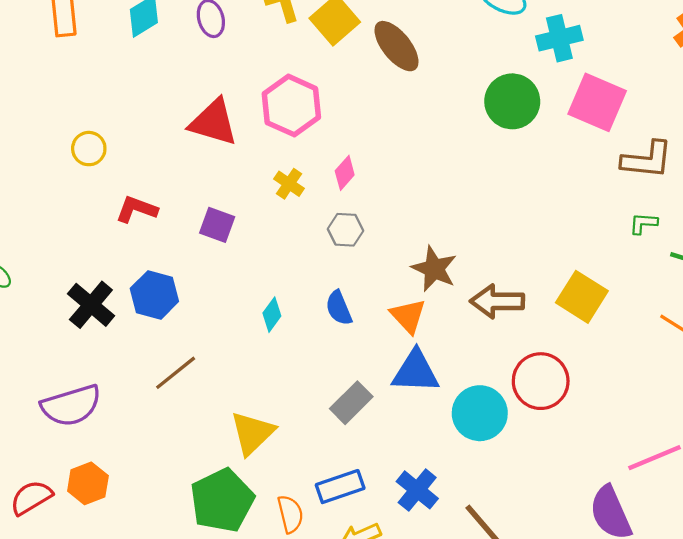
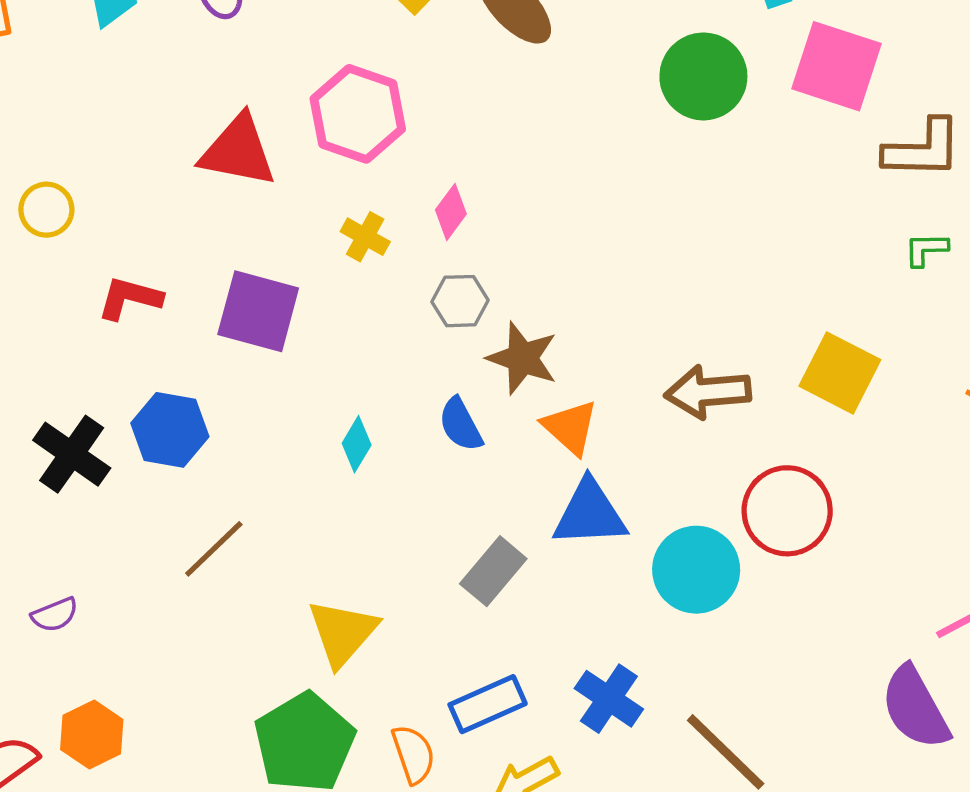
purple square: (217, 225) -> (258, 311), size x1.5
brown star: (434, 269) -> (522, 358), moved
purple semicircle: (71, 405) -> (55, 615), size x0.5

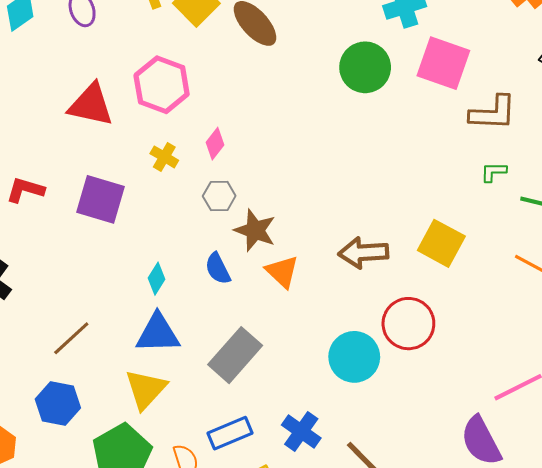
blue hexagon: (170, 430) -> (58, 403), moved
blue triangle: (590, 514) -> (158, 333), moved
gray rectangle: (493, 571) -> (235, 355), size x1.4

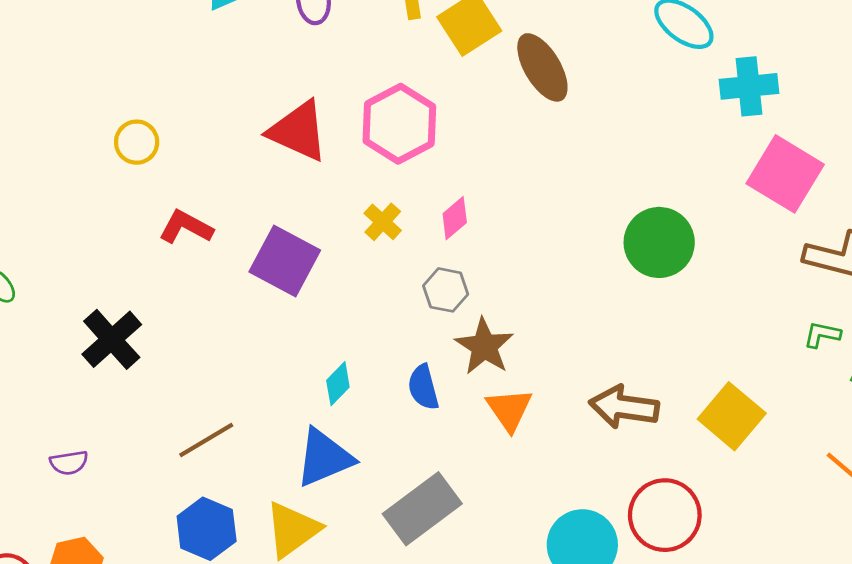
green circle: (365, 67) -> (659, 242), moved
blue triangle: (158, 333) -> (324, 458), turned -33
blue hexagon: (58, 403) -> (207, 529), moved

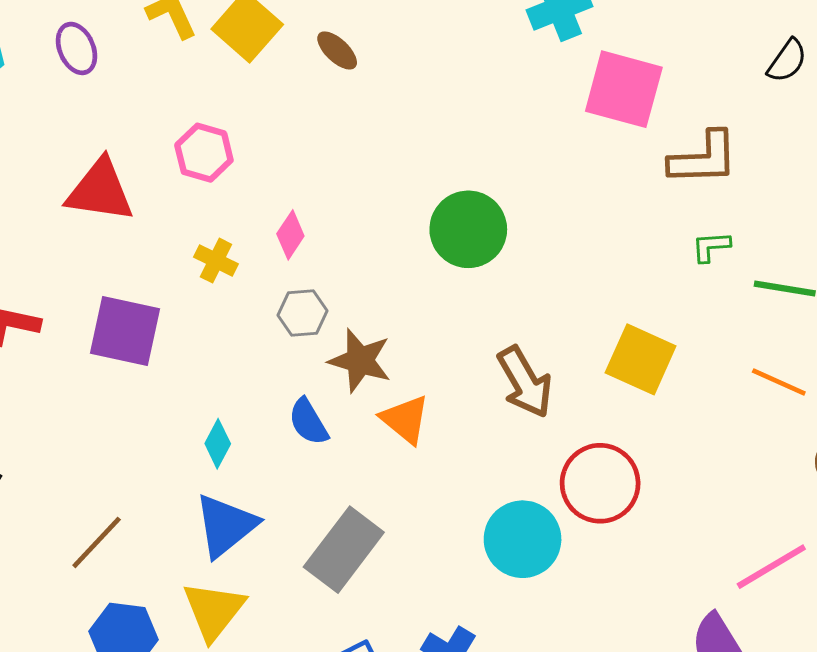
brown ellipse: (542, 67) -> (337, 50), size x0.6
pink hexagon: (399, 124) -> (204, 153), size x0.7
green circle: (659, 242) -> (468, 229), moved
brown arrow: (624, 407) -> (525, 382), turned -112

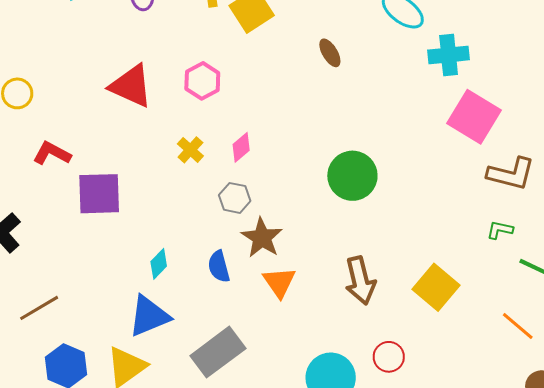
brown ellipse: (337, 50) -> (330, 53), moved
purple square: (125, 331) -> (99, 194), moved, turned -30
red circle: (600, 483) -> (389, 357), size x0.6
brown line: (97, 542) -> (39, 308), moved

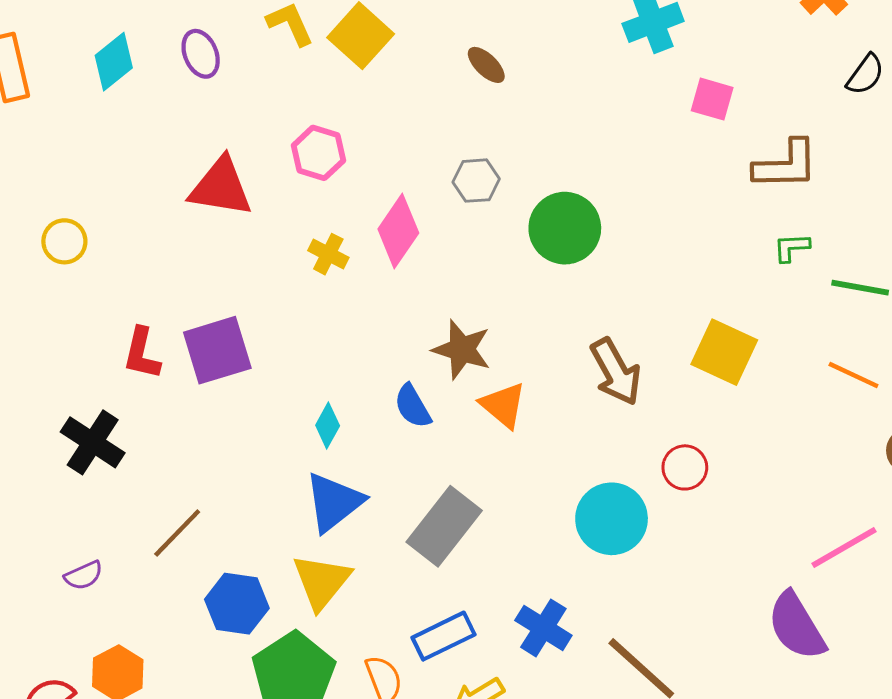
pink square: (474, 117) -> (712, 99), size x0.6
pink diamond: (241, 147) -> (398, 231), size x1.6
red L-shape: (52, 153) -> (142, 353), moved, turned -90
gray hexagon: (235, 198) -> (476, 181), moved

